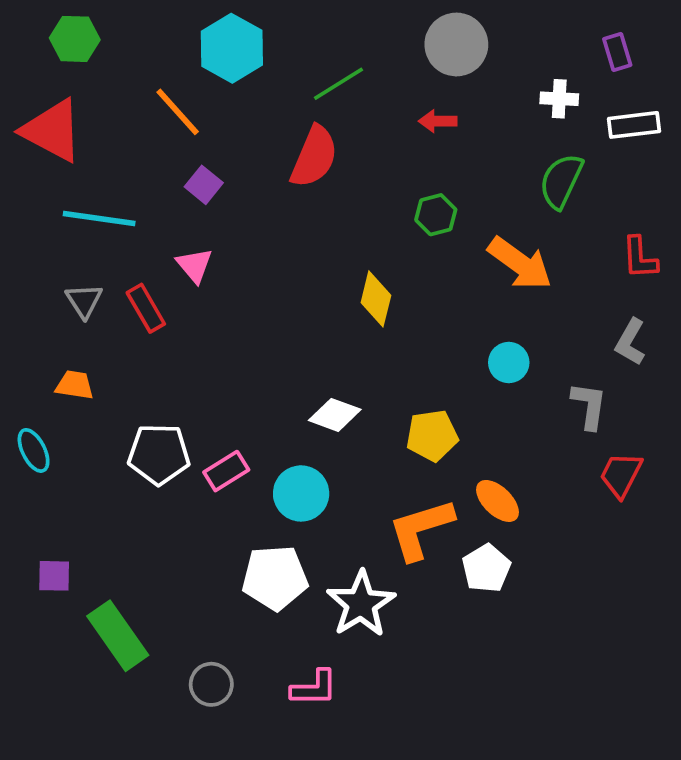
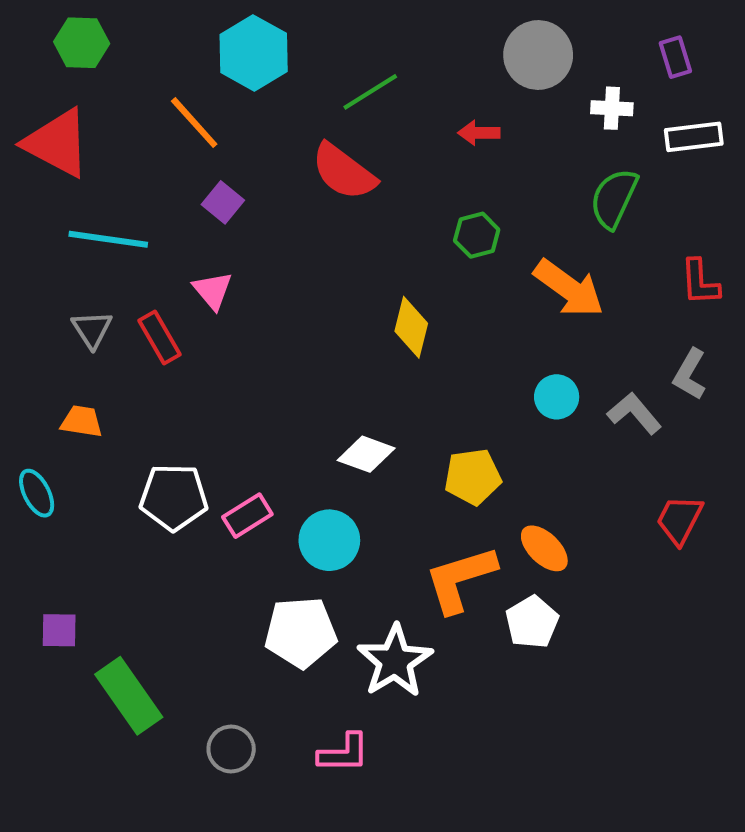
gray circle: (456, 44) -> (538, 55), moved
red semicircle: (314, 157) -> (344, 172), turned 104
gray L-shape: (589, 406) -> (634, 413), moved, turned -48

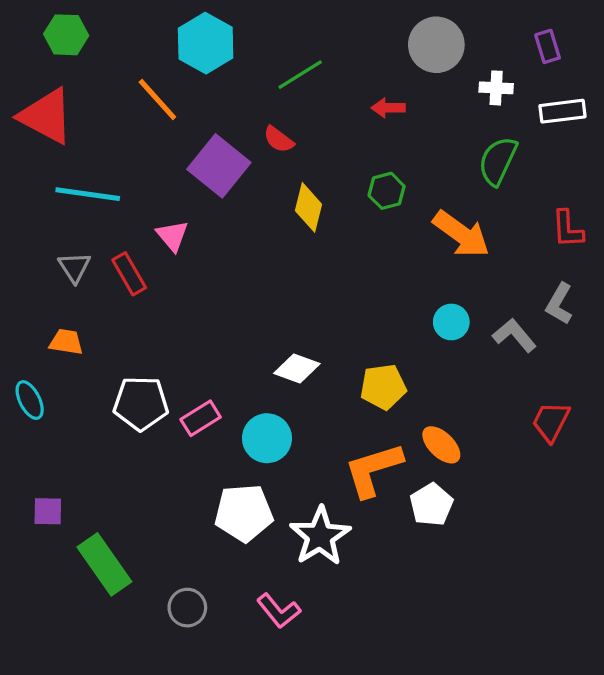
red semicircle: (344, 172) -> (279, 139), size x0.6
purple square: (223, 202) -> (219, 166), moved, size x1.8
yellow diamond: (411, 327) -> (309, 207), moved
pink L-shape: (344, 753) -> (279, 611), turned 51

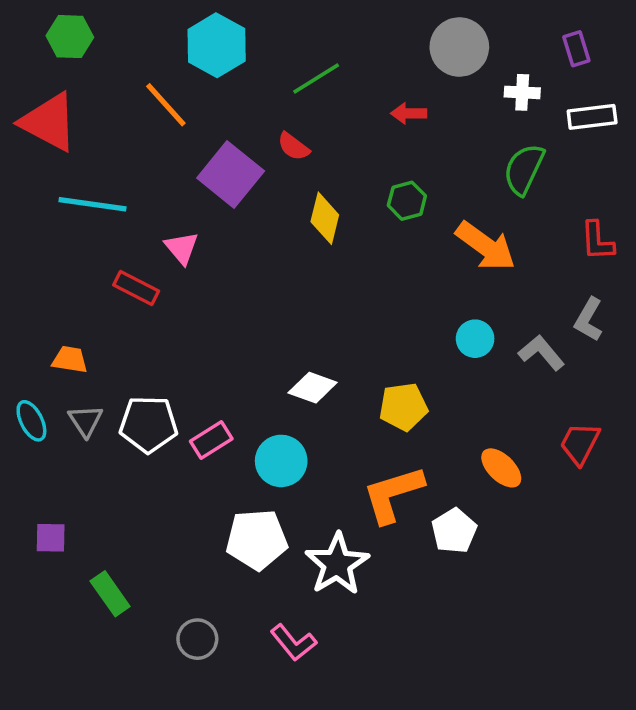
gray triangle: (74, 267) -> (86, 421), moved
red rectangle: (129, 274) -> (136, 288), turned -33
orange ellipse: (441, 445) -> (501, 468), moved
green rectangle: (104, 564) -> (110, 594), size x0.7

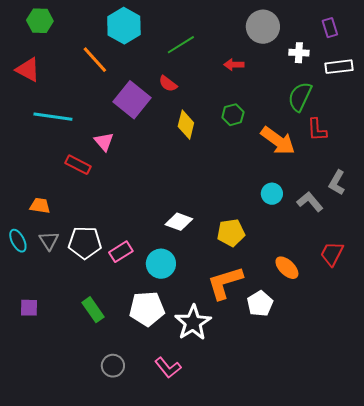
red triangle: (49, 122) -> (28, 70), size x0.7
red L-shape: (597, 241) -> (317, 130), moved
green rectangle: (110, 594) -> (93, 310), moved

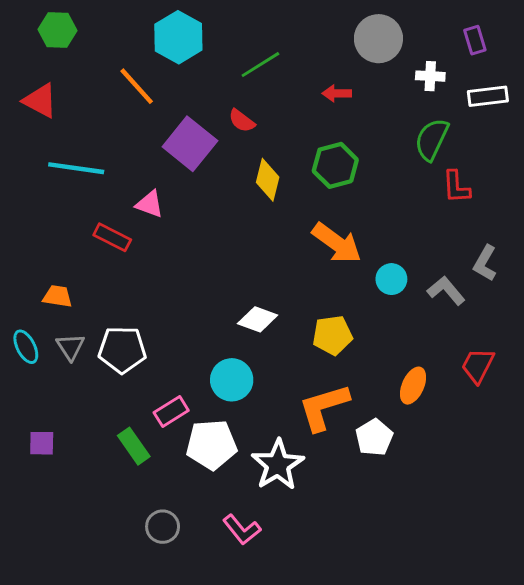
green hexagon: (233, 115) -> (335, 165), size x1.4
orange arrow: (278, 141) -> (337, 243), moved
pink triangle: (104, 142) -> (150, 204), turned -30
pink rectangle: (121, 252) -> (171, 411), moved
orange ellipse: (287, 268) -> (413, 386), turned 70

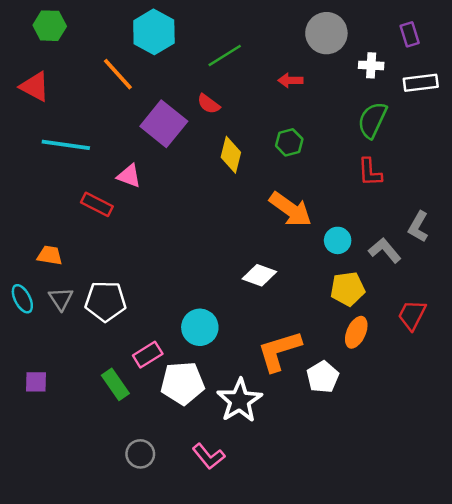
green hexagon: (335, 165) -> (289, 142), size x0.7
red L-shape: (456, 187) -> (370, 172), moved
white diamond: (258, 319) -> (259, 275), moved
yellow pentagon: (332, 335) -> (348, 289), moved

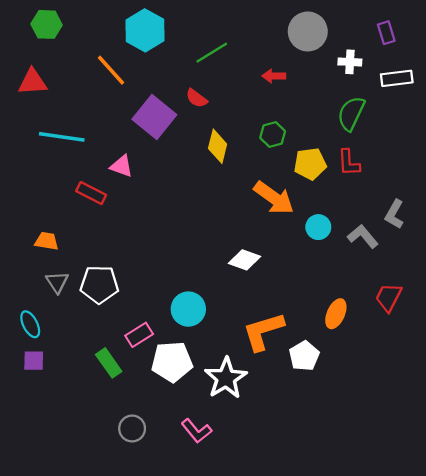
red triangle: (35, 86) -> (33, 82), turned -32
yellow pentagon: (348, 289) -> (310, 164), moved
cyan ellipse: (22, 299) -> (30, 324), moved

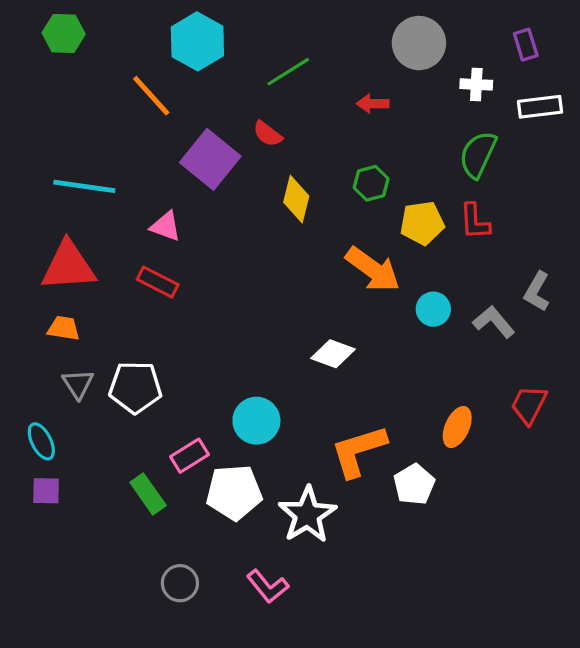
red triangle: (33, 82) -> (68, 266), moved, size x1.4
red rectangle: (91, 193) -> (158, 282), moved

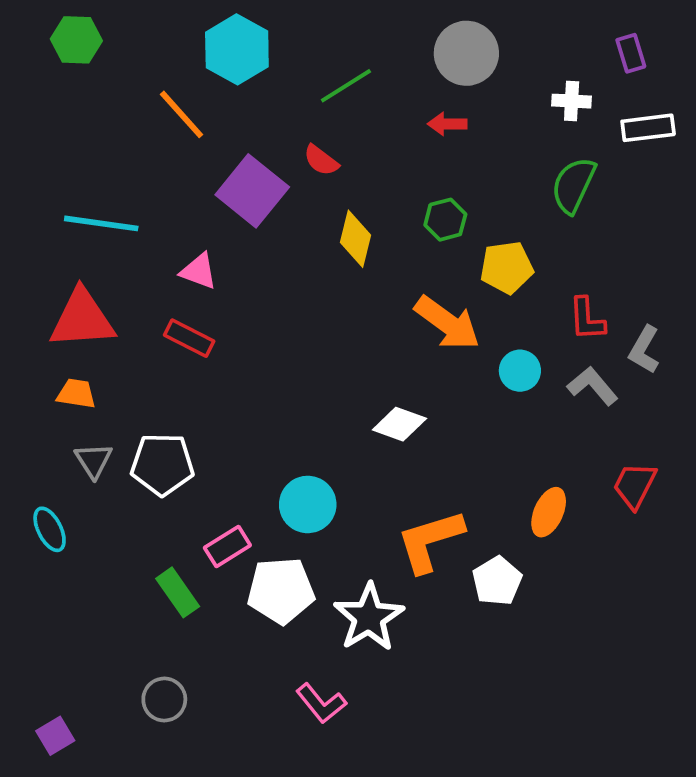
gray circle: (419, 43) -> (466, 53), moved
red L-shape: (475, 221) -> (587, 319), moved
purple square: (46, 491) -> (55, 736), moved, turned -32
gray circle: (180, 583) -> (164, 700), moved

